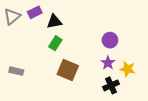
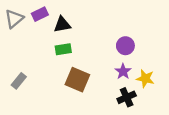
green rectangle: (55, 43) -> (63, 49), turned 48
gray rectangle: (16, 71) -> (19, 81), turned -64

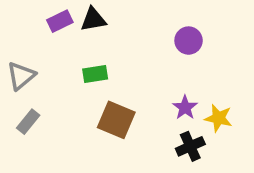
gray triangle: (14, 19) -> (21, 76), moved
black triangle: (62, 25) -> (93, 19), moved
purple circle: (125, 46) -> (189, 41), moved

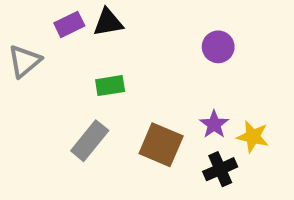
gray triangle: (21, 76) -> (24, 61), moved
brown square: (116, 120) -> (161, 145), moved
gray rectangle: (28, 122) -> (90, 141), moved, size x1.4

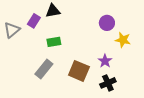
purple rectangle: (69, 24) -> (34, 21), moved, turned -32
yellow star: (253, 137) -> (123, 40), moved

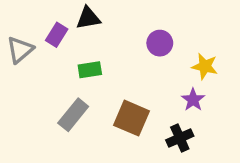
purple circle: (107, 23) -> (160, 43), moved
purple star: (105, 61) -> (193, 100), moved

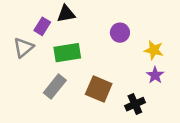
gray triangle: (20, 50) -> (23, 48), moved
green rectangle: (90, 70) -> (67, 53), size x1.5
purple star: (193, 100) -> (155, 75), moved

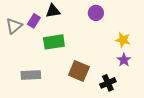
purple circle: (120, 33) -> (96, 13), moved
gray triangle: (23, 48) -> (14, 26), moved
gray rectangle: (55, 86) -> (31, 75), moved, turned 48

